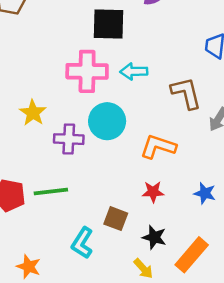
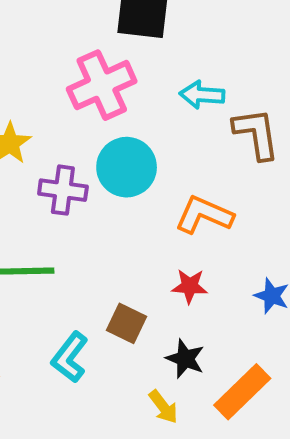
pink cross: (87, 71) -> (102, 85), turned -30
cyan arrow: (134, 71) -> (202, 95), moved

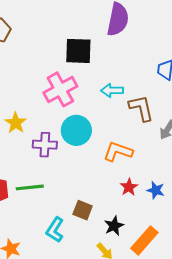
red star: (190, 286) -> (129, 187), moved, turned -30
black star: (185, 359) -> (114, 226), turned 30

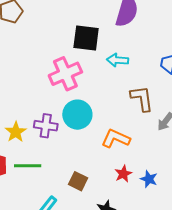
cyan arrow: (112, 90) -> (118, 60), moved
yellow star: (16, 123) -> (16, 132), moved
brown square: (83, 210) -> (78, 181), moved

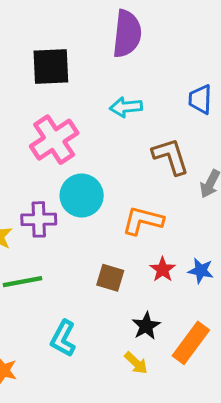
black square: (86, 38) -> (51, 67), moved
brown square: (78, 181) -> (110, 278), moved

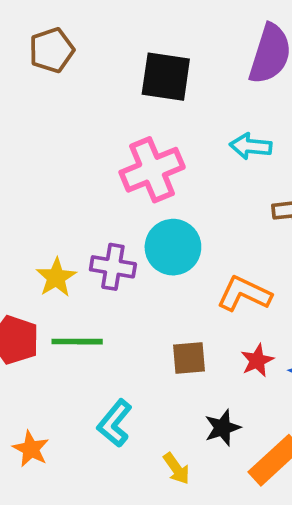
brown square: (110, 278) -> (189, 358), turned -32
yellow arrow: (136, 363) -> (176, 469), moved

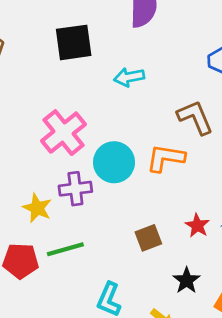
cyan arrow: (251, 146) -> (129, 77), moved
pink cross: (152, 170) -> (63, 133), moved
orange L-shape: (244, 294) -> (166, 158), moved

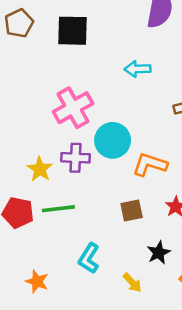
black square: (74, 42) -> (72, 31), moved
orange L-shape: (166, 158) -> (150, 165), moved

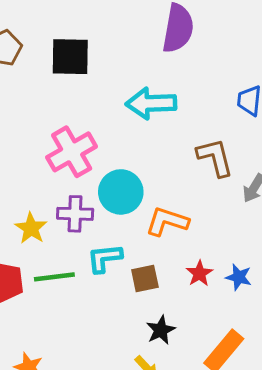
cyan arrow: (138, 69) -> (151, 103), size x1.5
black star: (159, 253) -> (161, 330), moved
cyan L-shape: (89, 258) -> (105, 258), moved, turned 52

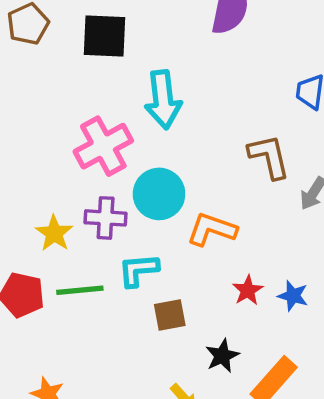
cyan arrow: (151, 103) -> (163, 100), moved, turned -96
brown square: (145, 279) -> (170, 315), moved
black star: (161, 330) -> (222, 356), moved

